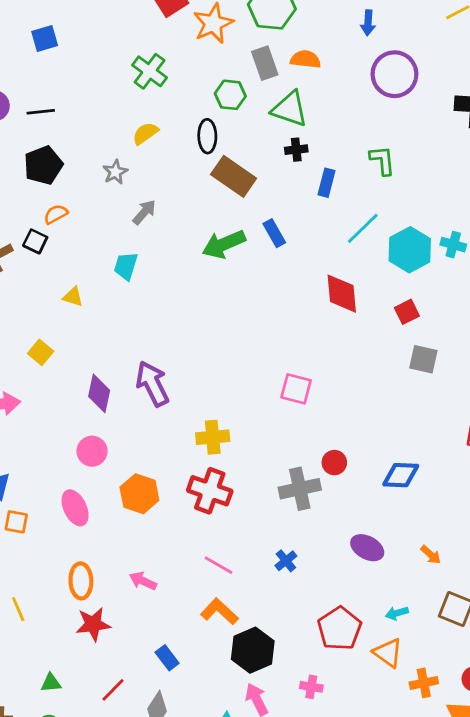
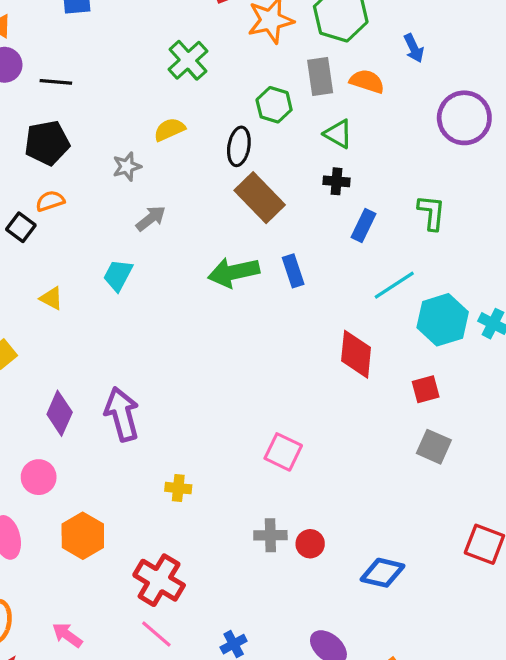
blue arrow: (368, 23) -> (414, 48), moved, turned -40
green triangle: (290, 109) -> (338, 134), size x0.7
yellow cross: (213, 437) -> (178, 488), size x0.7
gray cross: (300, 489) -> (270, 535), moved, size x0.7
red cross: (210, 491) -> (159, 580), moved

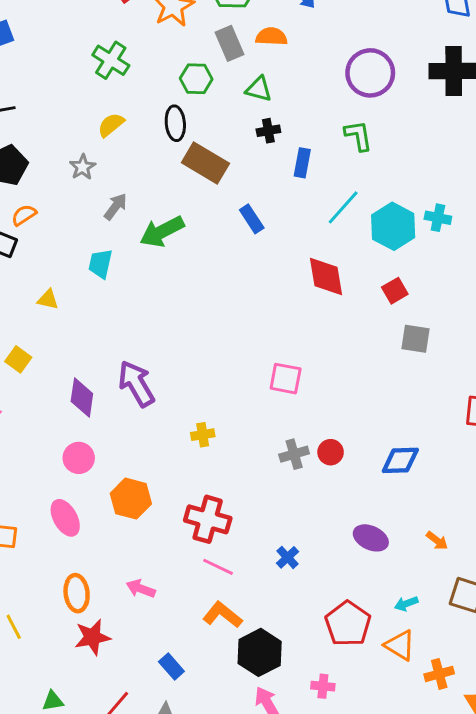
purple circle: (464, 118) -> (370, 73), moved
green arrow: (234, 272) -> (162, 232), moved

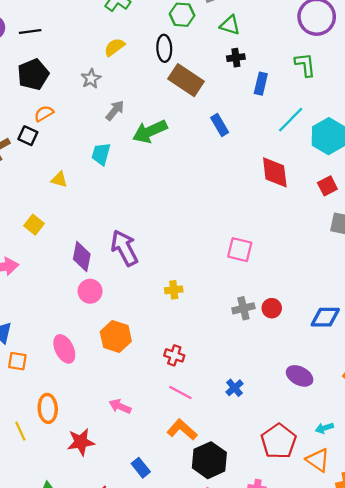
pink circle: (79, 458) -> (90, 291), moved
red cross: (208, 519) -> (174, 355), size x0.6
orange ellipse: (77, 593) -> (48, 408), moved

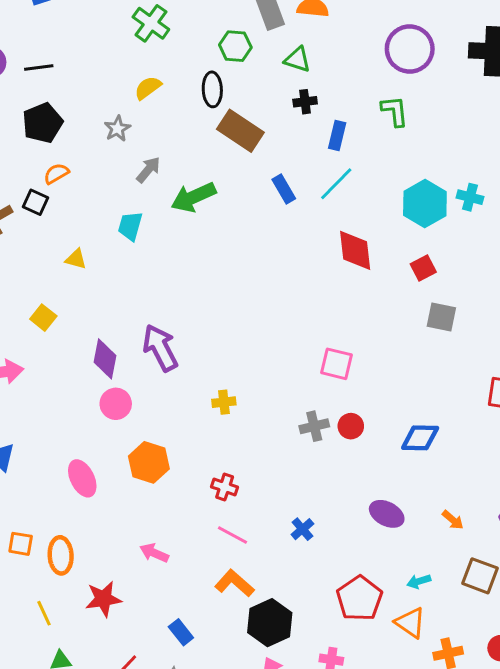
cyan line: (291, 120) -> (336, 184), moved
pink square: (240, 250) -> (336, 364), moved
orange square: (17, 361) -> (21, 544), moved
yellow line: (20, 431) -> (44, 613), moved

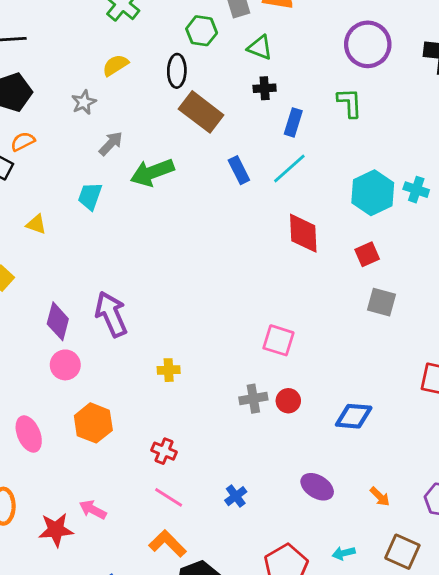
red star: (103, 599) -> (56, 530), moved

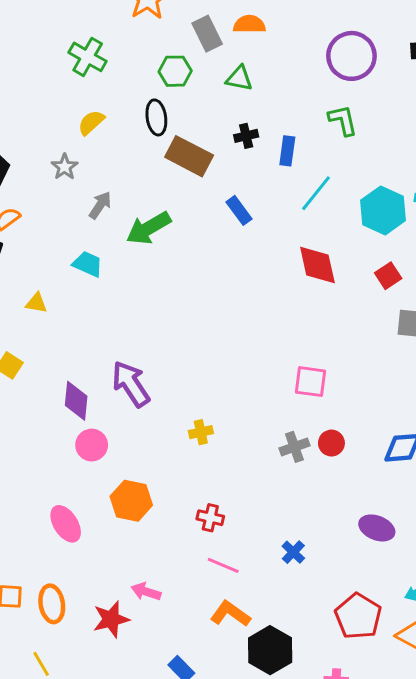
black cross: (265, 88) -> (246, 136), moved
cyan line: (289, 169) -> (316, 193), moved
cyan trapezoid: (90, 196) -> (88, 264), turned 104

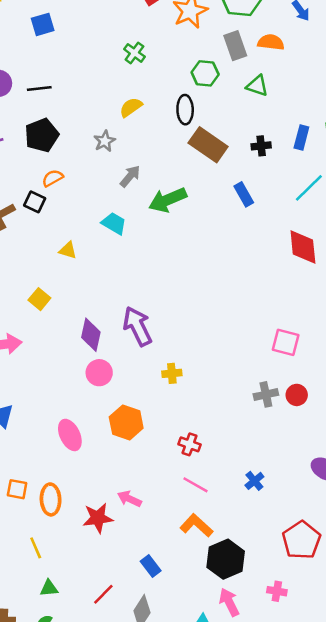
green cross: (88, 57) -> (134, 53), size x0.7
black cross: (246, 136) -> (261, 146), moved
blue rectangle: (287, 151) -> (301, 138), moved
yellow cross: (201, 432) -> (172, 373), moved

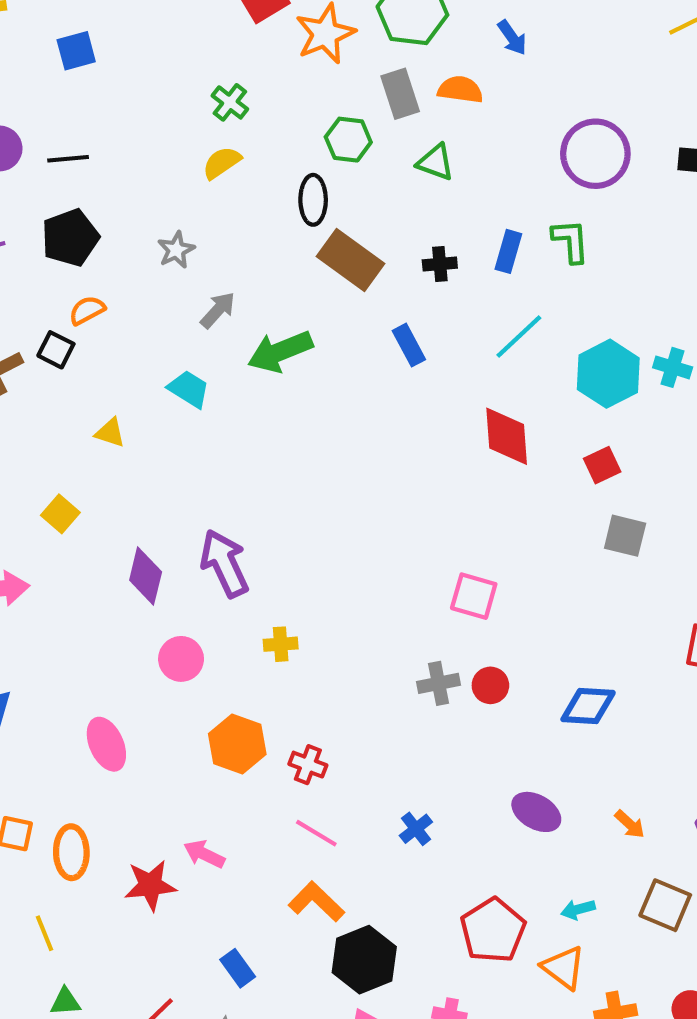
yellow semicircle: (131, 107) -> (222, 163), moved
pink circle: (99, 373) -> (181, 659), moved
orange hexagon: (126, 423) -> (237, 744), moved

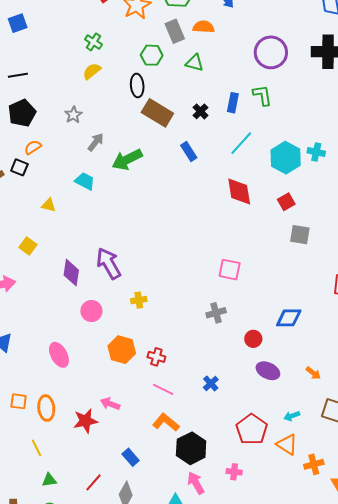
black cross: (440, 264) -> (200, 111), turned -35
red circle: (490, 685) -> (253, 339), moved

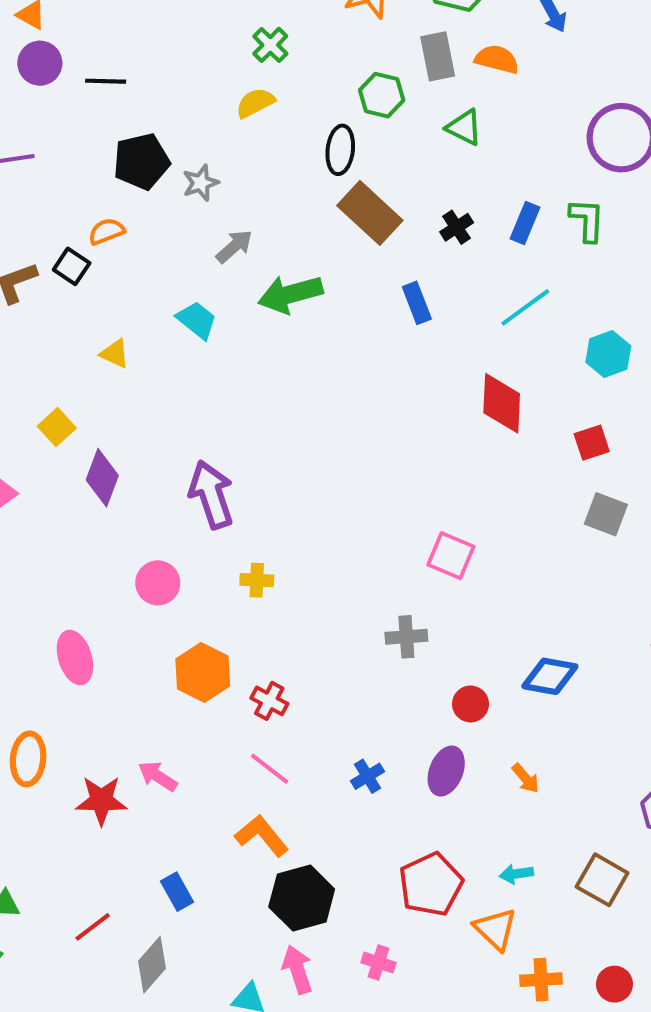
black pentagon: (22, 113) -> (141, 161), moved
cyan hexagon: (286, 158) -> (608, 354), size x0.7
purple diamond: (71, 273) -> (102, 478), moved
purple ellipse: (268, 371) -> (446, 771), moved, turned 75
orange arrow: (313, 373) -> (526, 778), moved

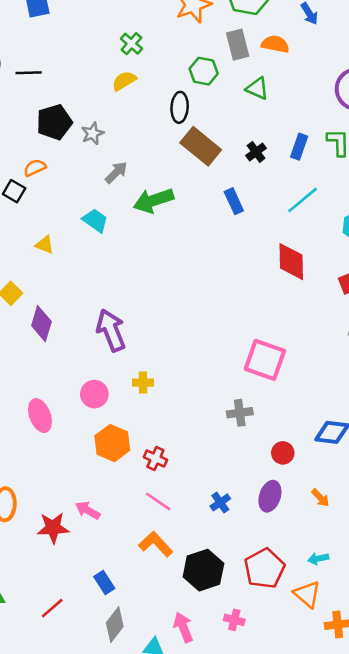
pink square: (451, 556) -> (265, 360), size x1.4
pink circle: (158, 583) -> (94, 394), moved
pink ellipse: (75, 658) -> (40, 416), moved
black hexagon: (302, 898) -> (203, 570), moved
gray diamond: (152, 965) -> (115, 625), moved

